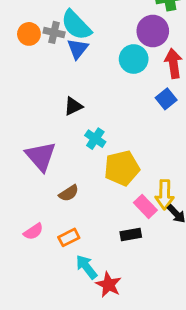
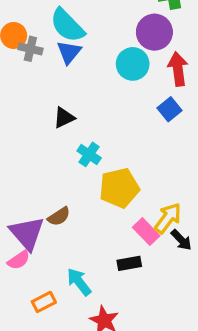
gray cross: (54, 32) -> (30, 49), moved
purple triangle: (41, 156) -> (27, 233), moved
yellow arrow: (165, 195) -> (168, 218), turned -144
orange rectangle: (69, 237) -> (44, 302), moved
cyan arrow: (86, 267) -> (79, 282), moved

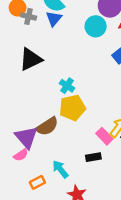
black triangle: (64, 118) -> (31, 59), moved, size x1.6
yellow pentagon: (119, 188) -> (72, 108), moved
brown semicircle: (59, 216) -> (47, 126), size x1.5

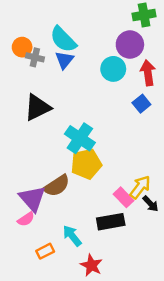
cyan cross: (67, 86) -> (80, 138), size x1.6
black rectangle: (93, 157) -> (111, 222), size x1.5

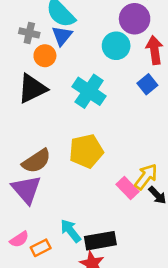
orange circle: (22, 47) -> (45, 56), moved
cyan cross: (80, 138) -> (89, 91), moved
brown semicircle: (57, 186) -> (36, 161), moved
pink semicircle: (26, 219) -> (19, 239), moved
black rectangle: (111, 222) -> (100, 241), moved

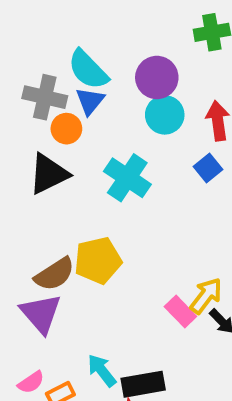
purple circle: (135, 19) -> (157, 77), moved
gray cross: (29, 33) -> (45, 97), size x1.5
yellow pentagon: (86, 151) -> (98, 260), moved

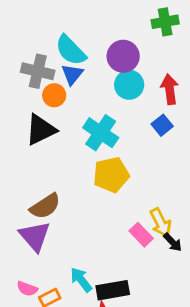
yellow pentagon: (98, 260) -> (111, 175), moved
yellow arrow: (206, 296) -> (161, 223), turned 116
pink semicircle: (31, 382) -> (27, 289), turned 54

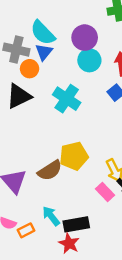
yellow pentagon: (111, 175) -> (74, 156), moved
brown semicircle: (45, 206) -> (50, 170), moved
pink rectangle: (141, 235) -> (105, 192), moved

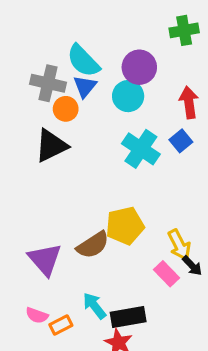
cyan circle: (89, 60) -> (128, 96), moved
cyan cross: (67, 99) -> (141, 149), moved

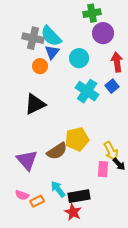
green cross: (184, 30) -> (92, 13), moved
purple circle: (139, 67) -> (103, 33), moved
gray cross: (48, 83) -> (33, 38), moved
black triangle: (51, 146) -> (35, 104), moved
pink rectangle: (166, 274) -> (103, 169), turned 49

